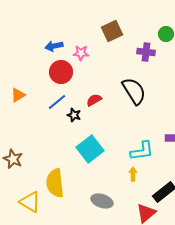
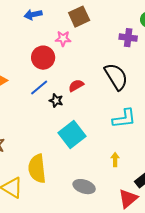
brown square: (112, 31) -> (79, 17), moved
blue arrow: (54, 46) -> (33, 15), moved
cyan L-shape: (142, 151) -> (124, 119), moved

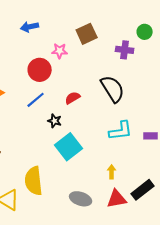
brown square: (79, 17) -> (87, 34), moved
black star: (56, 101) -> (55, 121), moved
red triangle: (128, 199) -> (117, 199), moved, turned 30

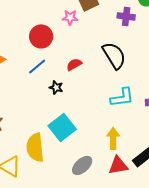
pink star: (60, 51) -> (70, 17), moved
cyan square: (69, 147) -> (62, 127), moved
yellow arrow: (112, 172) -> (113, 138), size x1.5
gray ellipse: (81, 199) -> (82, 165), turned -60

